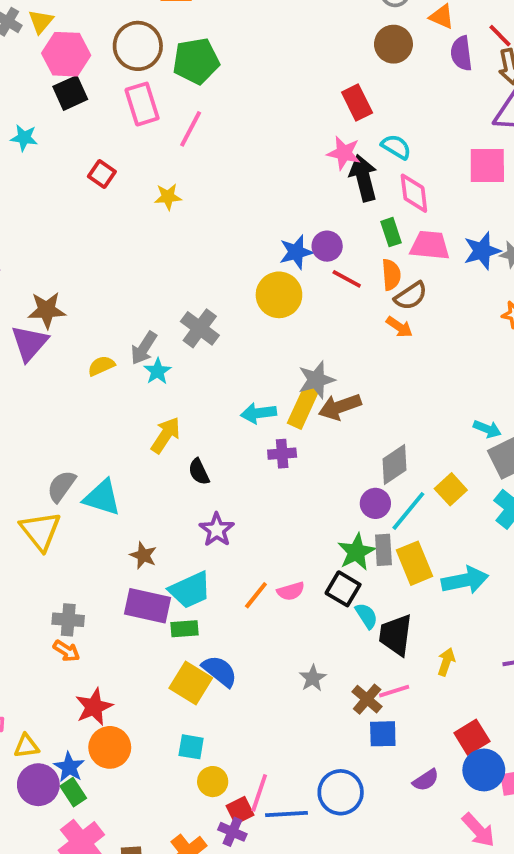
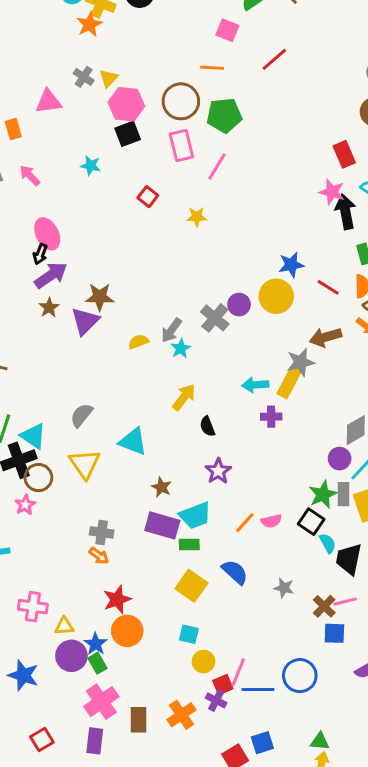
purple circle: (327, 246) -> (239, 305), moved
brown arrow: (340, 407) -> (325, 337), moved
gray semicircle: (61, 486) -> (82, 415), moved
blue semicircle: (220, 671) -> (235, 572), moved
gray star: (313, 678) -> (284, 588), turned -30

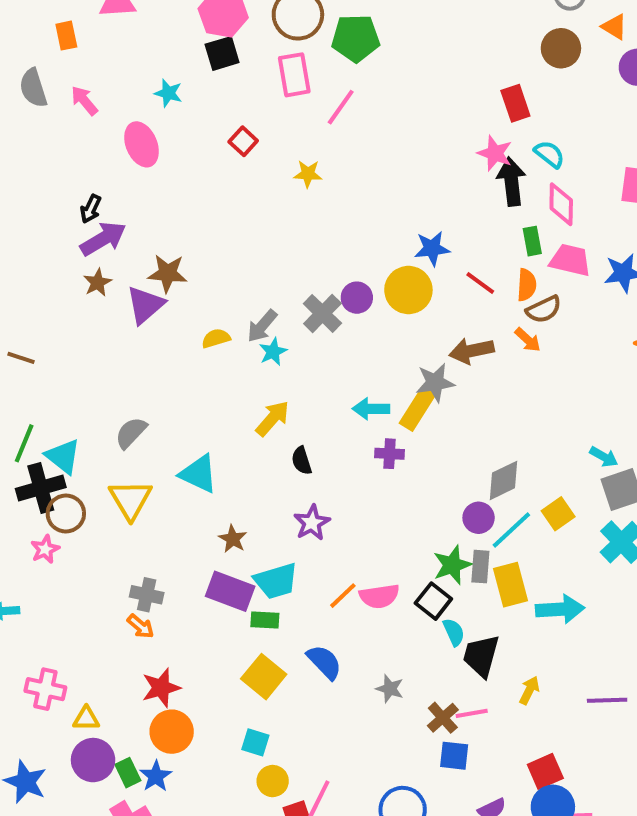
pink ellipse: (47, 234) -> (142, 144), moved
pink semicircle: (271, 521) -> (379, 596), size x1.4
blue star: (96, 644) -> (156, 776), moved

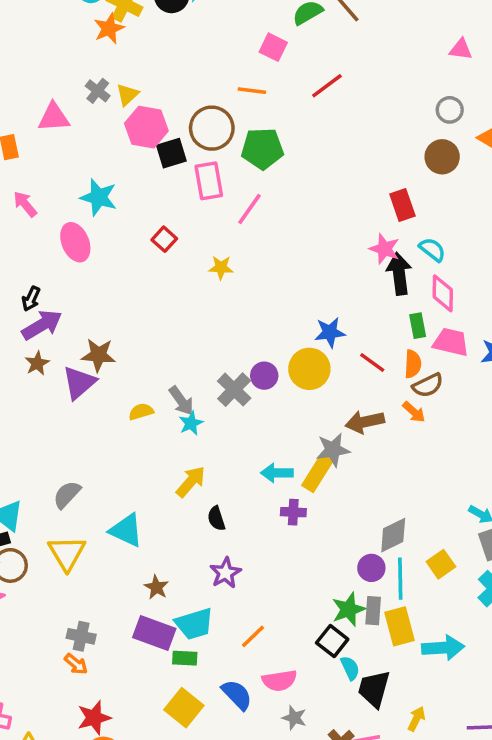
black square: (222, 53) -> (171, 153), moved
cyan star: (168, 93) -> (99, 197), size x1.5
gray arrow: (262, 326) -> (181, 401), turned -76
cyan line: (511, 530) -> (400, 579), turned -48
pink semicircle: (379, 596) -> (279, 681), moved

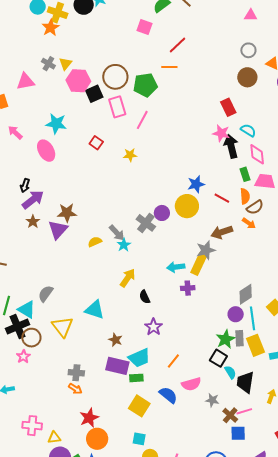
orange line: (252, 91) -> (169, 67), moved
gray semicircle: (67, 495) -> (46, 294), moved
gray star: (294, 718) -> (212, 400), moved

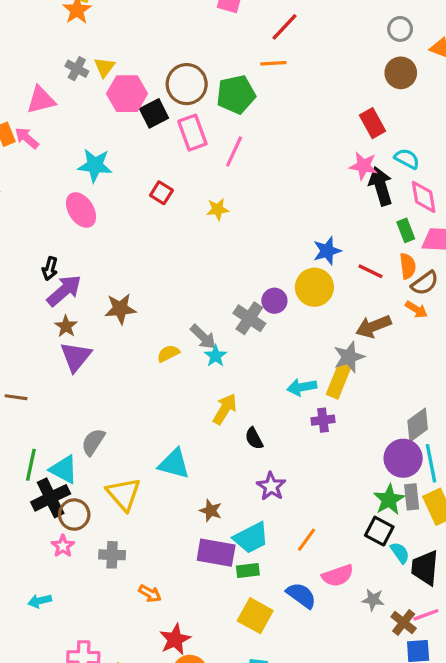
pink arrow: (15, 132) -> (27, 138), moved
purple triangle: (58, 230) -> (76, 357), moved
purple circle: (236, 314) -> (403, 458), size x1.5
gray cross: (76, 373) -> (112, 555), moved

